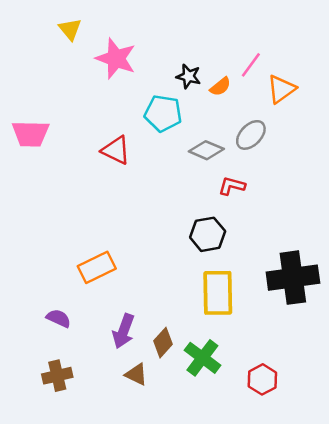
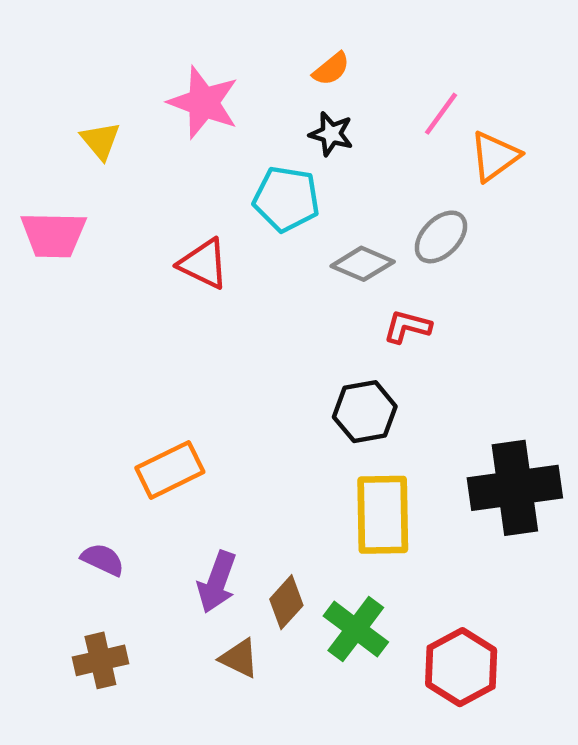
yellow triangle: (70, 29) -> (100, 141), moved
orange semicircle: (220, 87) -> (331, 69), moved
red hexagon: (262, 379) -> (461, 667), size x1.4

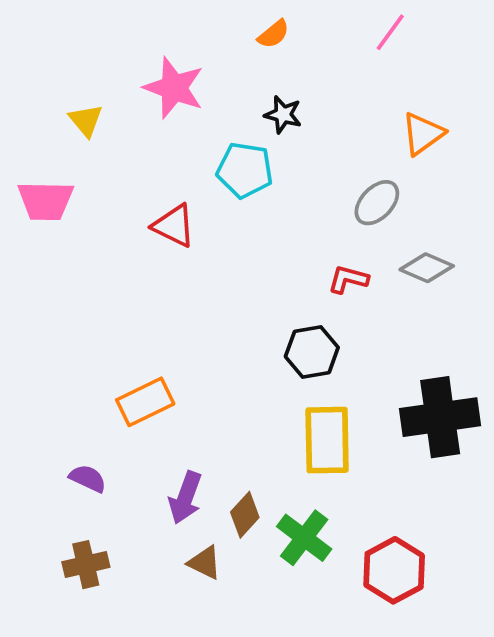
orange semicircle: (331, 69) -> (273, 34), moved
pink line: (441, 114) -> (390, 32), moved
gray diamond: (363, 264) -> (427, 268), moved

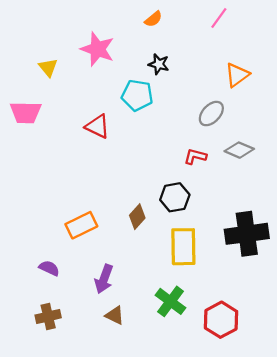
brown diamond: (245, 515) -> (137, 217), moved

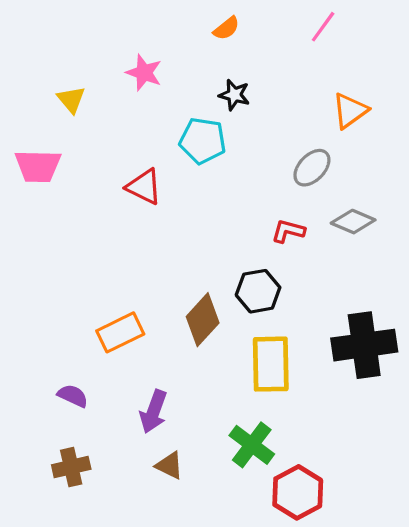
pink star: (98, 49) -> (144, 73), size x0.7
brown diamond: (137, 217) -> (203, 320), size x1.4
red hexagon: (221, 320) -> (298, 492), moved

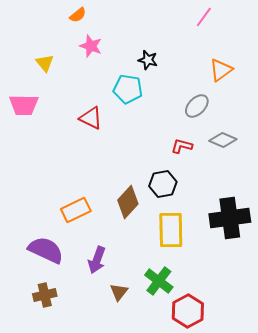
orange semicircle: (226, 28) -> (78, 15), moved
purple semicircle: (73, 396) -> (46, 250), size x1.8
brown triangle: (169, 465) -> (119, 292), moved, turned 42

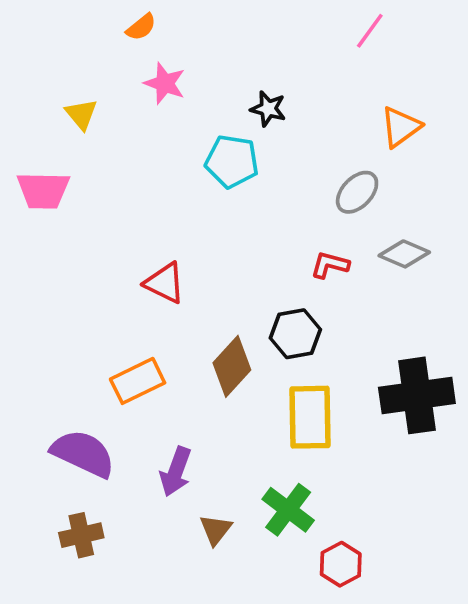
red triangle: (91, 118) -> (165, 283), moved
red hexagon: (188, 311) -> (341, 564), size x0.7

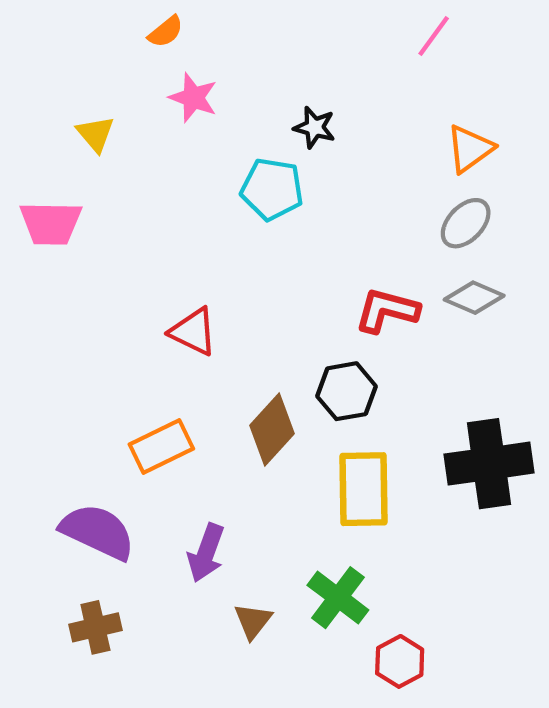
gray ellipse: (357, 192) -> (466, 223), moved
red L-shape: (330, 265) -> (387, 310), size x1.4

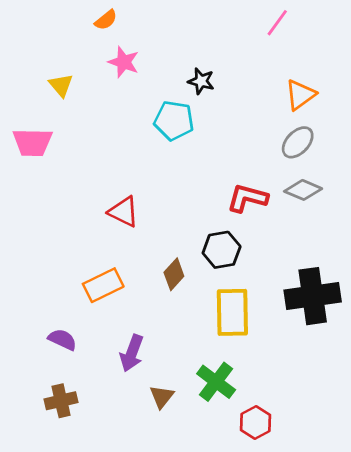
brown diamond: (272, 430) -> (174, 274), size x0.7
purple semicircle: (98, 532) -> (62, 340), size x0.6

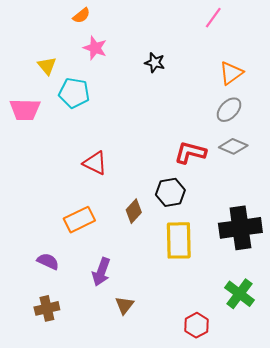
cyan pentagon: (174, 121) -> (74, 93), moved
green cross: (216, 382) -> (239, 294), moved

